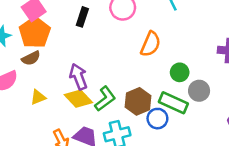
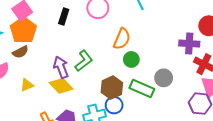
green circle: (180, 72) -> (131, 59), moved
green L-shape: (105, 99) -> (84, 61), moved
blue circle: (157, 119) -> (114, 105), moved

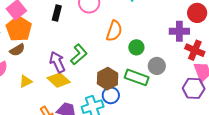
green circle: (131, 59) -> (136, 47), moved

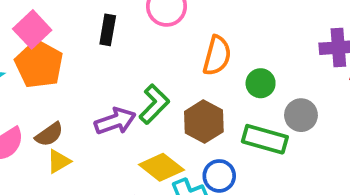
brown semicircle: (17, 50) -> (49, 134), moved
purple arrow: (57, 62) -> (115, 121), turned 100
brown hexagon: (108, 79) -> (204, 122), moved
yellow diamond: (59, 80) -> (161, 167), moved

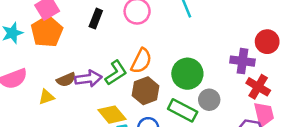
orange semicircle: (217, 56) -> (141, 61), moved
green circle: (261, 83) -> (187, 74), size x1.6
brown semicircle: (49, 134) -> (66, 80), moved

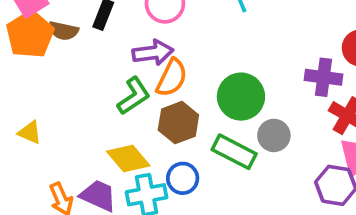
purple arrow: (88, 79) -> (153, 53), moved
brown semicircle: (66, 80) -> (63, 31), moved, turned 36
yellow triangle: (46, 97) -> (30, 132), turned 42

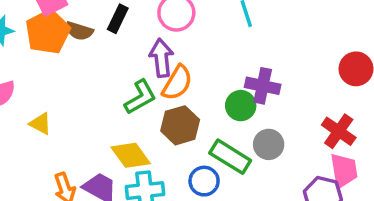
purple arrow: (153, 53) -> (161, 58), turned -93
purple cross: (324, 77) -> (263, 86), moved
green circle: (241, 97) -> (241, 106), size x0.7
blue circle: (183, 178) -> (204, 181), moved

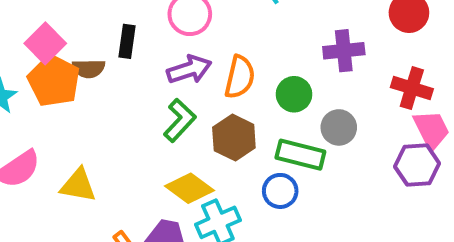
purple arrow: (161, 58) -> (189, 69), turned 96
orange semicircle: (177, 83) -> (240, 77), moved
purple cross: (263, 86) -> (344, 51), moved
yellow triangle: (40, 124) -> (78, 185), size x1.4

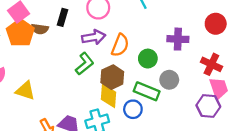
yellow diamond: (189, 188) -> (108, 96), moved, turned 50

